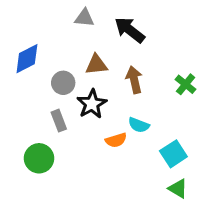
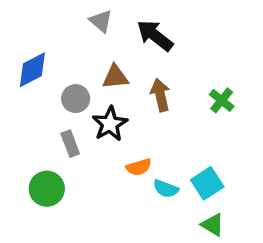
gray triangle: (84, 18) -> (101, 21), turned 35
cyan semicircle: (139, 125) -> (166, 189), moved

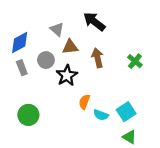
gray triangle: (101, 21) -> (57, 29), moved
gray rectangle: (70, 144) -> (22, 68), moved
orange semicircle: (139, 167) -> (84, 102), turned 128

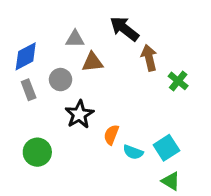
gray triangle: (57, 29) -> (75, 39), turned -40
brown arrow: (98, 58) -> (149, 58), moved
black star: (67, 75) -> (79, 114), moved

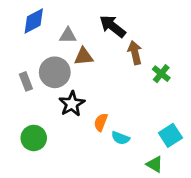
blue diamond: (26, 56) -> (34, 21), moved
gray circle: (61, 80) -> (55, 72), size x1.5
cyan square: (166, 148) -> (170, 135), moved

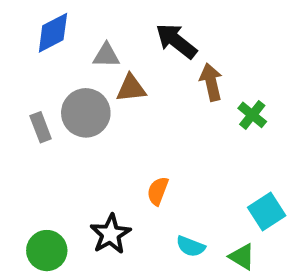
black star: (72, 104) -> (110, 234), moved
green circle: (34, 138) -> (47, 251), moved
cyan semicircle: (120, 138) -> (191, 246), moved

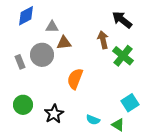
black arrow: (176, 41) -> (122, 20), moved
green cross: (252, 115) -> (123, 56), size x1.5
orange semicircle: (158, 191) -> (75, 79), moved, size x1.5
green circle: (47, 251) -> (23, 105), moved

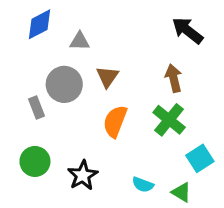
brown arrow: (103, 40) -> (174, 78), moved
brown triangle: (64, 43) -> (107, 77), moved, turned -49
green cross: (123, 56) -> (169, 120), moved
gray rectangle: (20, 62) -> (36, 108), moved

